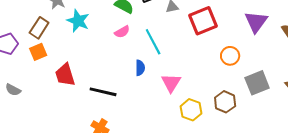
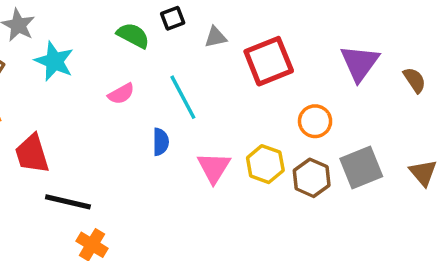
pink semicircle: (122, 32) -> (121, 94), moved
black line: (103, 92) -> (68, 202), moved
brown hexagon: (225, 102) -> (312, 178), moved
yellow hexagon: (191, 110) -> (265, 164), moved

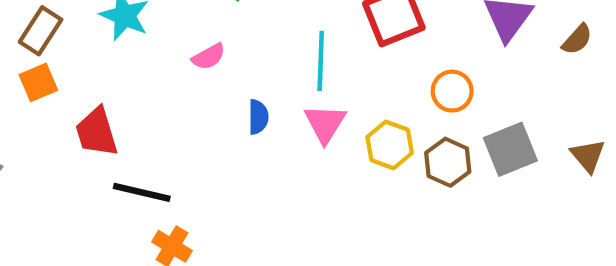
brown semicircle: (415, 80) -> (577, 39), turned 76
cyan line: (183, 97) -> (321, 61), moved, turned 30
pink triangle: (214, 168) -> (325, 123), moved

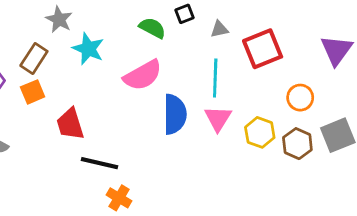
pink semicircle: (209, 57) -> (143, 75), size x1.8
blue semicircle: (258, 117) -> (175, 114), size x1.8

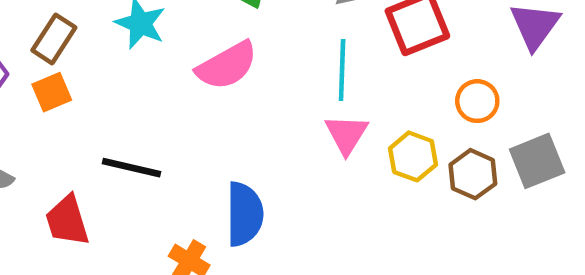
blue semicircle: (175, 114) -> (245, 214), moved
red trapezoid: (70, 124) -> (67, 221), moved
black line: (99, 163) -> (132, 168), moved

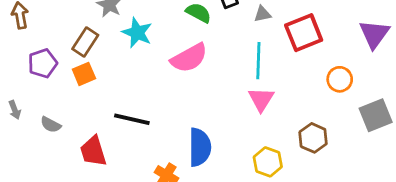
yellow hexagon: (413, 156) -> (268, 162), moved
brown hexagon: (473, 174) -> (313, 138), moved

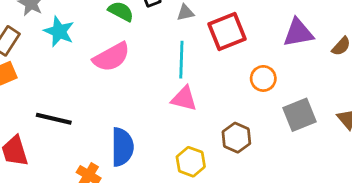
purple triangle: (374, 34) -> (298, 33), turned 44
pink triangle: (261, 99) -> (184, 99), turned -48

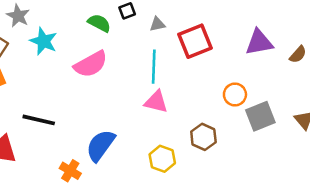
orange circle: (263, 78) -> (235, 95), moved
blue semicircle: (122, 147) -> (100, 145), turned -144

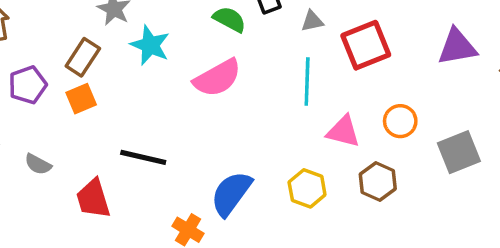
orange circle: (235, 95) -> (400, 121), moved
pink triangle: (156, 102) -> (343, 131), moved
yellow hexagon: (162, 159) -> (307, 188), moved

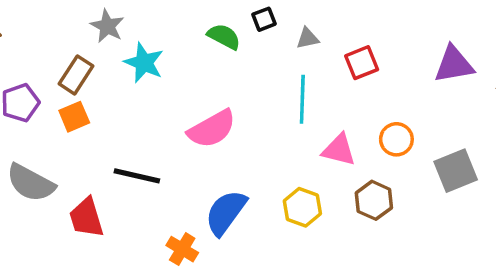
red square: (366, 45) -> (362, 63), size x0.7
pink semicircle: (217, 78) -> (212, 129), moved
gray semicircle: (38, 164) -> (31, 183), size x1.8

